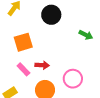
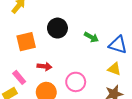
black circle: (51, 15) -> (57, 28), moved
pink rectangle: (23, 69) -> (19, 77), moved

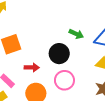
black circle: (57, 28) -> (59, 54), moved

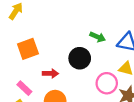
pink circle: (64, 80) -> (107, 83), moved

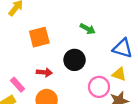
green arrow: (98, 37) -> (88, 29), moved
orange square: (28, 49) -> (39, 37), moved

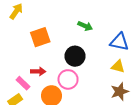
red arrow: (44, 72) -> (38, 71), moved
pink circle: (99, 87) -> (68, 79), moved

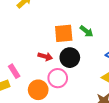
orange square: (40, 37) -> (64, 33), moved
red arrow: (38, 71) -> (45, 56), moved

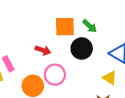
black circle: (70, 58) -> (82, 49), moved

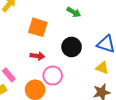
green arrow: (90, 26) -> (74, 12), moved
orange square: (65, 27) -> (38, 27), moved, turned 30

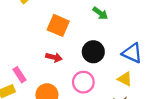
pink circle: (53, 76) -> (83, 82), moved

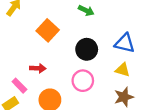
orange square: (58, 25) -> (48, 30), turned 30
red arrow: (54, 57) -> (38, 68), moved

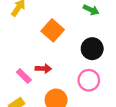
pink rectangle: (19, 86) -> (24, 76), moved

